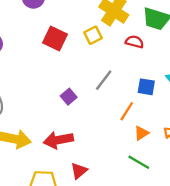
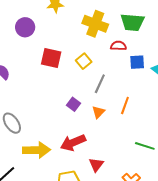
yellow square: (93, 35) -> (84, 61), moved
blue square: (146, 87) -> (137, 62), moved
orange triangle: (141, 133) -> (98, 112), moved

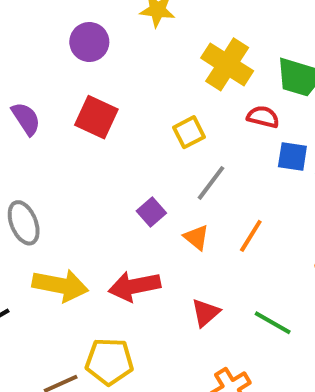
red square: (51, 58) -> (96, 117), moved
orange triangle: (98, 112) -> (196, 237), turned -48
red triangle: (96, 165) -> (206, 313), moved

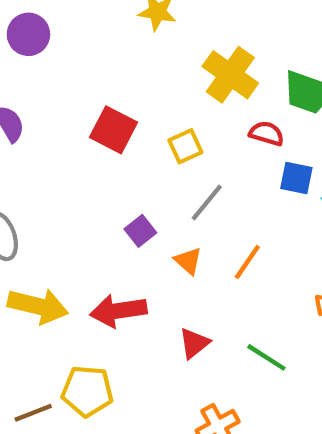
purple circle: (89, 42) -> (28, 34), moved
red square: (96, 117) -> (113, 130), moved

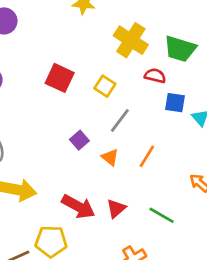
yellow square: (185, 146) -> (105, 86), turned -30
red arrow: (118, 311) -> (78, 207), moved, turned -140

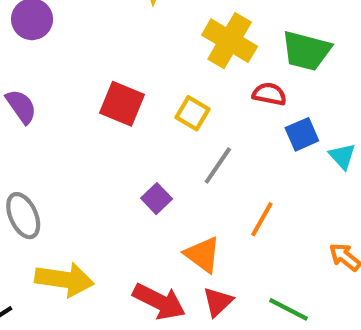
blue square: (175, 103) -> (302, 134), turned -30
orange triangle: (110, 157) -> (203, 255), moved, size x1.4

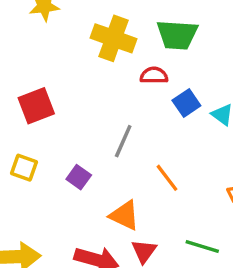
red square: (122, 104) -> (36, 106), turned -33
yellow square: (192, 113) -> (24, 168), moved
orange line: (262, 219) -> (167, 178), turned -56

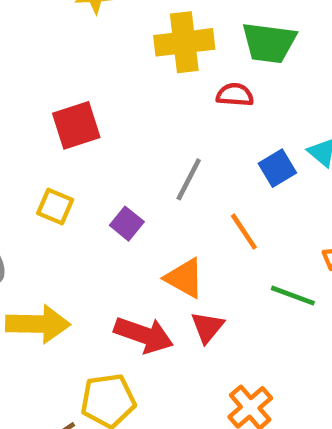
yellow cross: (114, 38) -> (184, 42), turned -30
blue square: (186, 103) -> (277, 168), moved
green line: (202, 247) -> (293, 296), moved

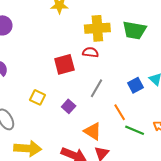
red semicircle: (235, 95) -> (90, 52), moved
red square: (76, 125) -> (64, 64), moved
green line: (293, 296) -> (135, 130), moved

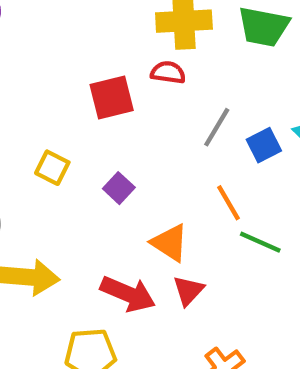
gray line: (97, 88) -> (217, 127), moved

